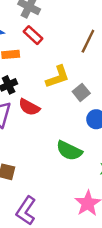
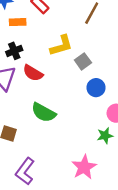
green semicircle: (69, 151) -> (44, 113), moved

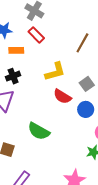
gray square: (83, 61) -> (87, 84), moved
red semicircle: (33, 73) -> (62, 96), moved

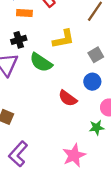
red semicircle: (62, 96) -> (68, 98), moved
green semicircle: (39, 131) -> (41, 62), moved

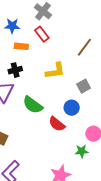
green semicircle: (41, 62) -> (33, 105), moved
blue circle: (92, 82) -> (72, 108), moved

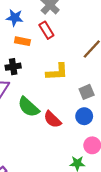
blue circle: (72, 108) -> (84, 116), moved
red semicircle: (57, 124) -> (52, 119), moved

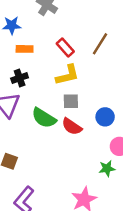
red rectangle: (46, 30) -> (65, 47), moved
gray square: (87, 92) -> (71, 101), moved, turned 32

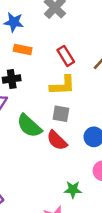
green star: (107, 168) -> (73, 190), moved

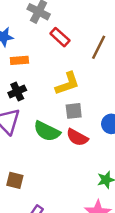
red rectangle: (66, 56) -> (60, 37), moved

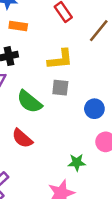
red semicircle: (77, 137) -> (22, 138), moved

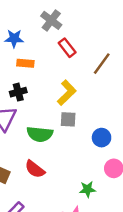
yellow L-shape: (60, 59) -> (67, 93), turned -35
green semicircle: (29, 102) -> (40, 134), turned -30

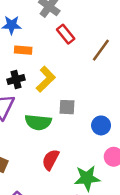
yellow L-shape: (67, 93) -> (46, 79), moved
red semicircle: (35, 169) -> (51, 160), moved, turned 80
green star: (87, 189) -> (87, 178), size x1.5

